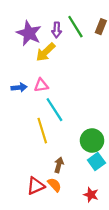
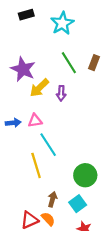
purple arrow: (57, 30) -> (61, 93), moved
cyan square: (96, 162) -> (78, 204), moved

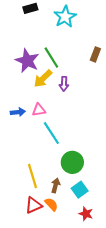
green line: (69, 63) -> (51, 58), moved
yellow line: (36, 165) -> (33, 176), moved
green circle: (85, 175) -> (72, 162), moved

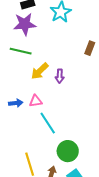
green line: (51, 58) -> (21, 51), moved, turned -45
purple star: (27, 61) -> (25, 24), moved, turned -30

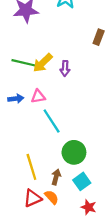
green line: (21, 51) -> (24, 63), moved

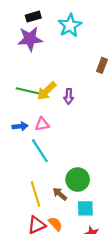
cyan line: (52, 121) -> (40, 151), moved
brown arrow: (56, 177) -> (60, 194), moved, turned -64
cyan square: (82, 181) -> (85, 208), turned 35

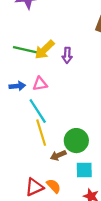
yellow line: (35, 194) -> (41, 133), moved
brown arrow: (60, 194) -> (58, 155), turned -64

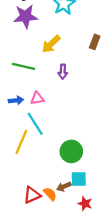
yellow arrow: (45, 50) -> (51, 44), moved
yellow line: (41, 133) -> (21, 142), moved, turned 40
brown arrow: (58, 155) -> (64, 186), moved

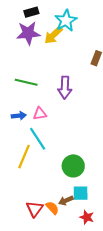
yellow arrow: (51, 44) -> (53, 35), moved
purple arrow: (63, 72) -> (65, 88), size x1.5
red triangle: (32, 195) -> (34, 209), turned -30

